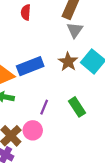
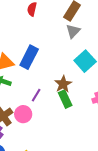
brown star: (68, 62) -> (63, 84), moved
blue rectangle: (30, 66) -> (29, 57), turned -50

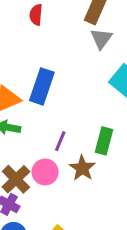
brown star: (63, 84) -> (82, 168), moved
green rectangle: (65, 99) -> (104, 141), turned 48

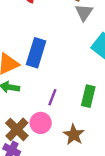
brown star: (82, 168) -> (74, 135), moved

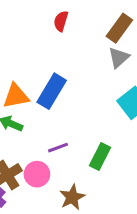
purple line: (52, 97) -> (58, 148), turned 35

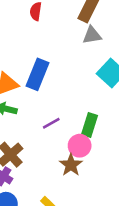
gray triangle: (119, 58) -> (92, 35), turned 42
pink circle: (37, 174) -> (80, 146), moved

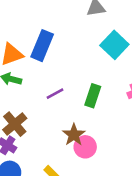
pink circle: (80, 146) -> (85, 147), moved

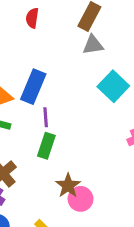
purple line: (55, 94) -> (46, 117), moved, turned -66
green rectangle: (93, 96) -> (46, 146), moved

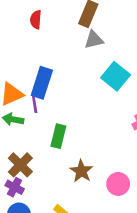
purple line: (46, 117) -> (35, 104), moved
pink circle: (81, 199) -> (118, 184), moved

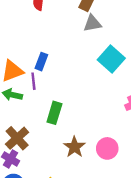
blue rectangle: (42, 83) -> (41, 62), size x0.6
pink circle: (118, 184) -> (107, 148), moved

